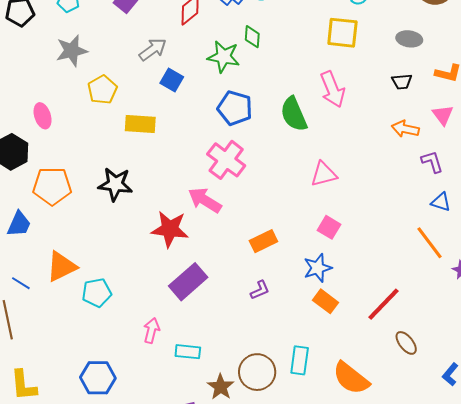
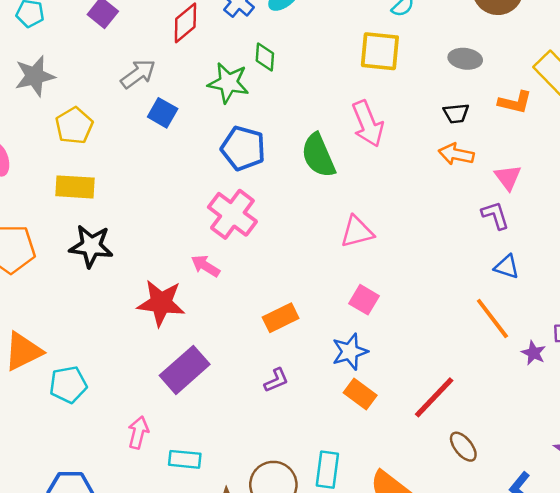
pink triangle: (443, 115) -> (508, 177), moved
yellow rectangle: (140, 124) -> (75, 187), moved
orange arrow: (405, 129) -> (456, 154), moved
pink arrow: (205, 200) -> (205, 266), size x0.7

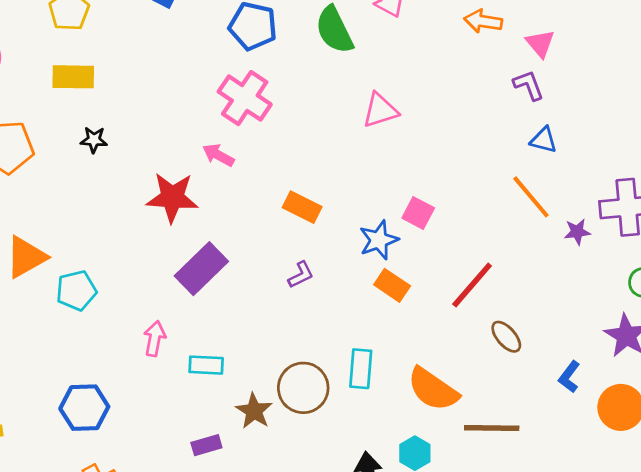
black star: (91, 246) -> (94, 140), size x0.6
pink square: (364, 300) -> (418, 213), moved
orange rectangle: (281, 318) -> (302, 207), turned 56
purple star: (534, 353) -> (577, 232), turned -30

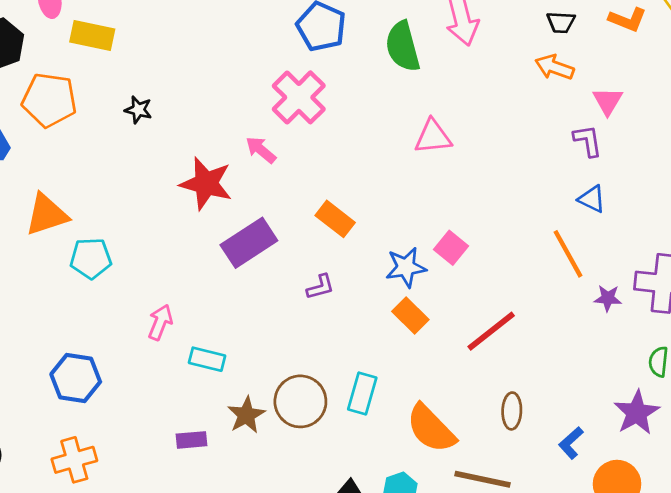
yellow rectangle: (73, 77) -> (92, 36), moved
purple rectangle: (201, 269) -> (249, 243), moved
brown ellipse: (506, 337) -> (512, 411), moved, turned 32

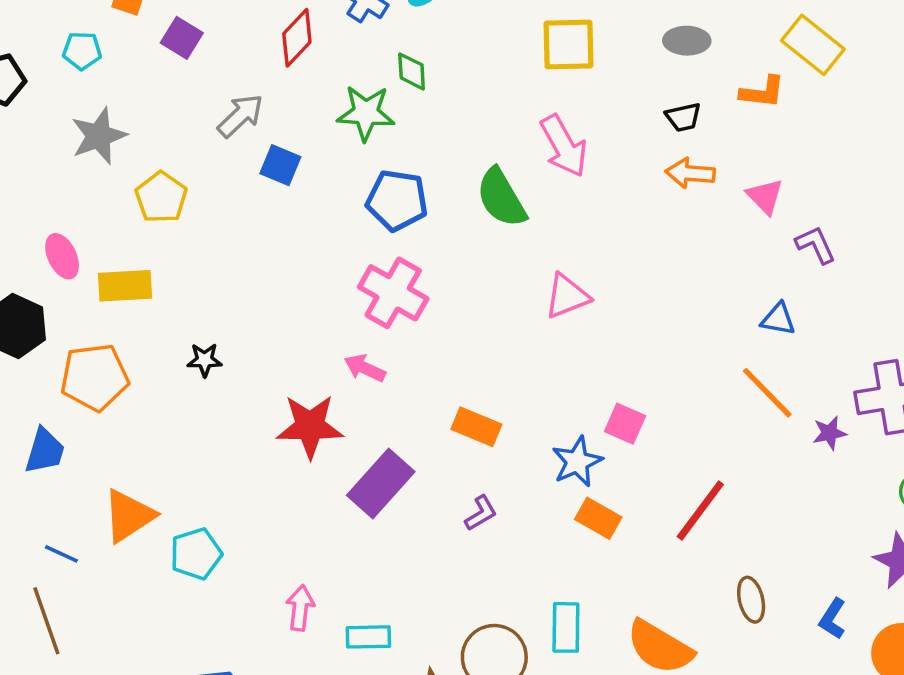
purple L-shape: (588, 141) -> (816, 245), moved

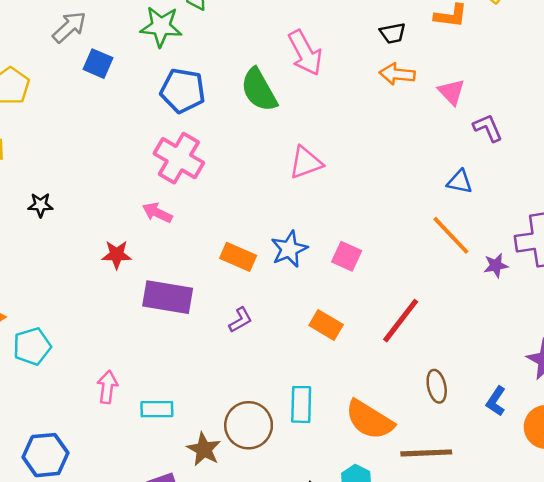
red star: (310, 426) -> (117, 255), size x0.6
blue star: (577, 462) -> (289, 249), moved
purple rectangle: (381, 483) -> (168, 297), turned 57

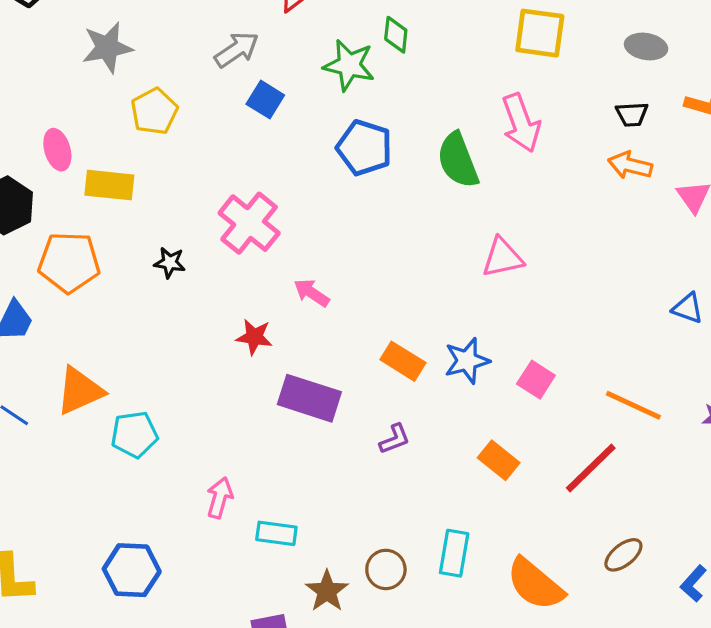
pink cross: (179, 158) -> (249, 223), moved
orange line: (451, 235) -> (633, 405), moved, turned -30
brown ellipse: (437, 386) -> (623, 555), turned 56
brown circle: (249, 425) -> (386, 569), size x0.7

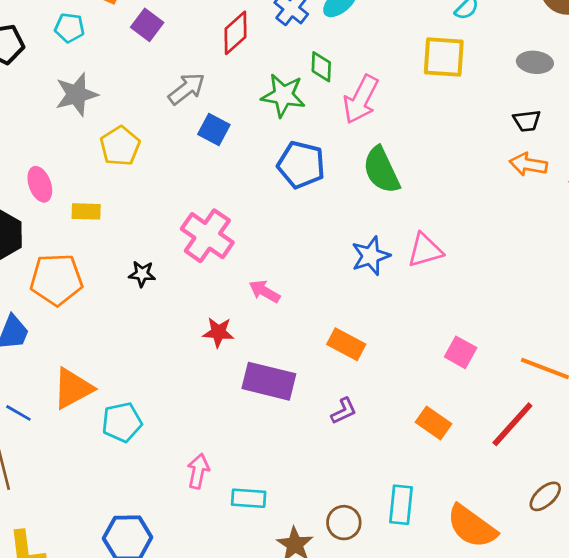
pink arrow: (521, 123) -> (361, 99), moved, turned 51
yellow rectangle: (109, 185) -> (86, 211), size x0.7
blue star: (467, 361) -> (371, 256), moved

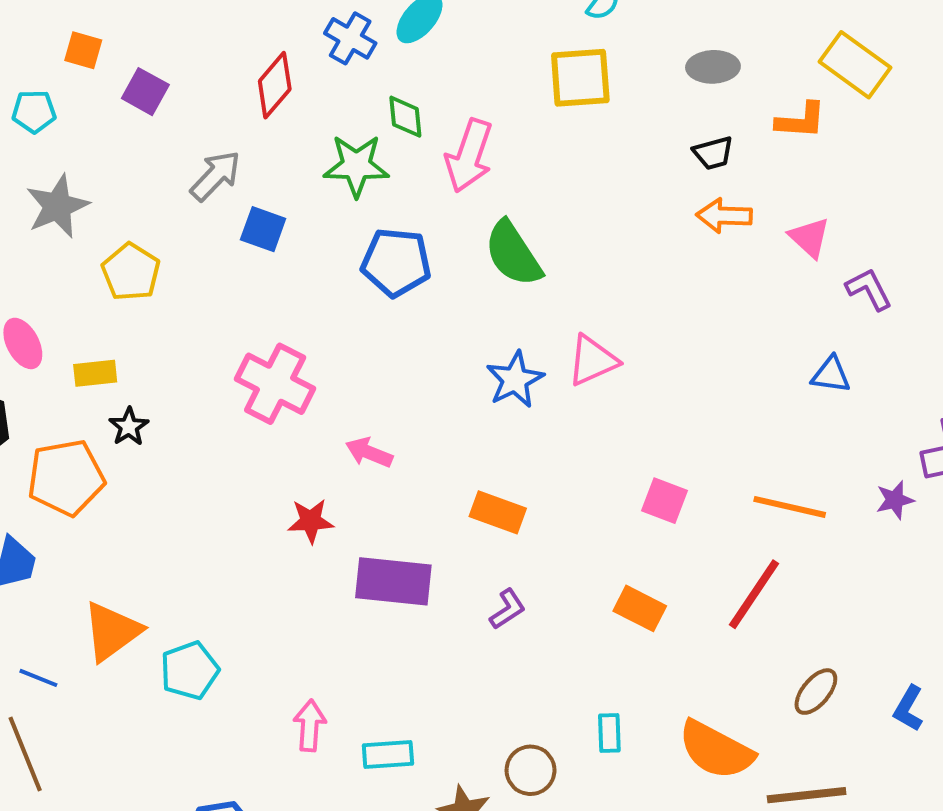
black star: (142, 274) -> (129, 427), moved, turned -30
cyan rectangle: (401, 505) -> (609, 733), size x0.7

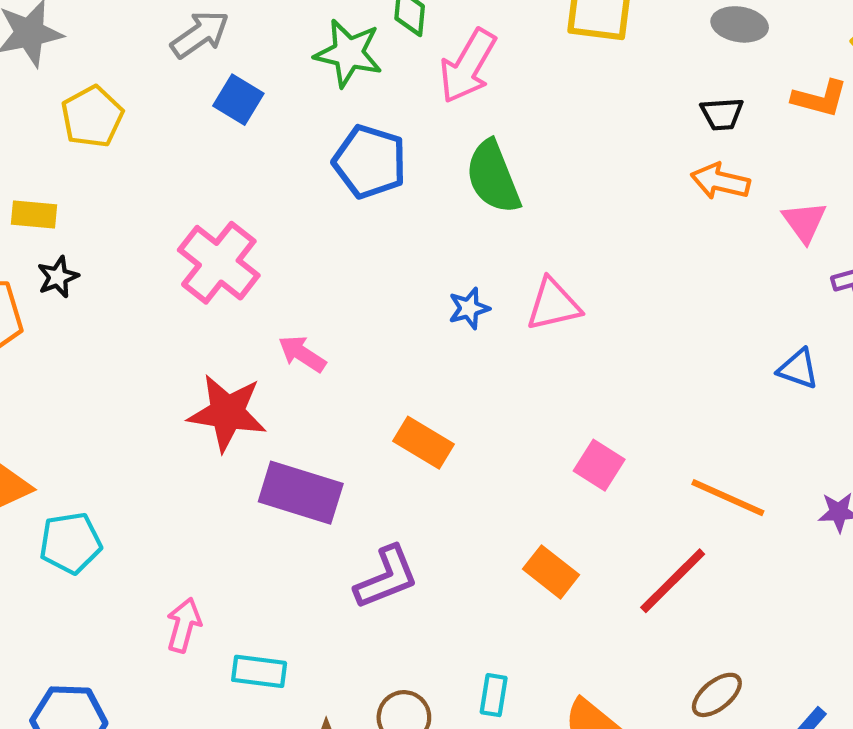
blue star: (515, 380) -> (469, 308), size x0.7
red star: (311, 521) -> (227, 413), size x1.6
purple L-shape: (508, 609) -> (386, 577), moved, size x1.6

